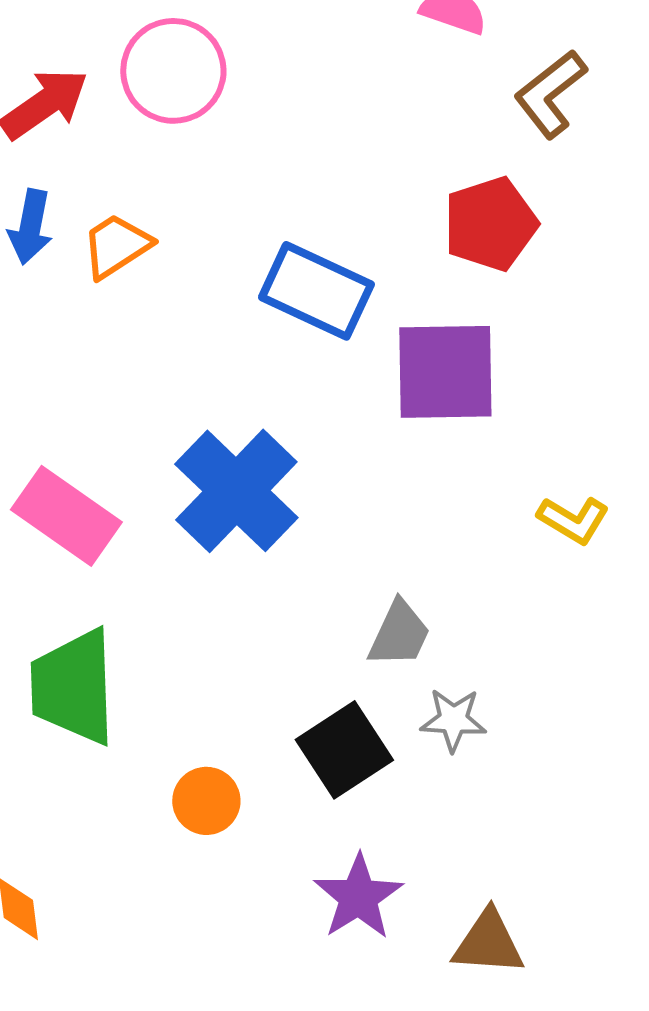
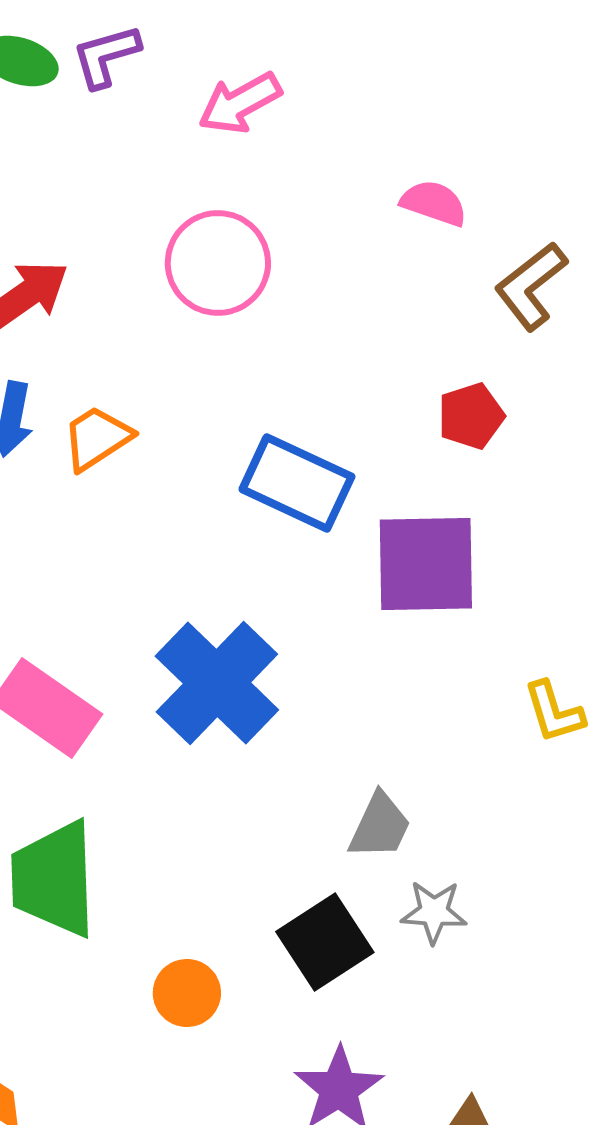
pink circle: (173, 71) -> (218, 263), moved
red pentagon: (490, 224) -> (471, 416), size x0.7
yellow L-shape: (573, 520) -> (554, 712), turned 42

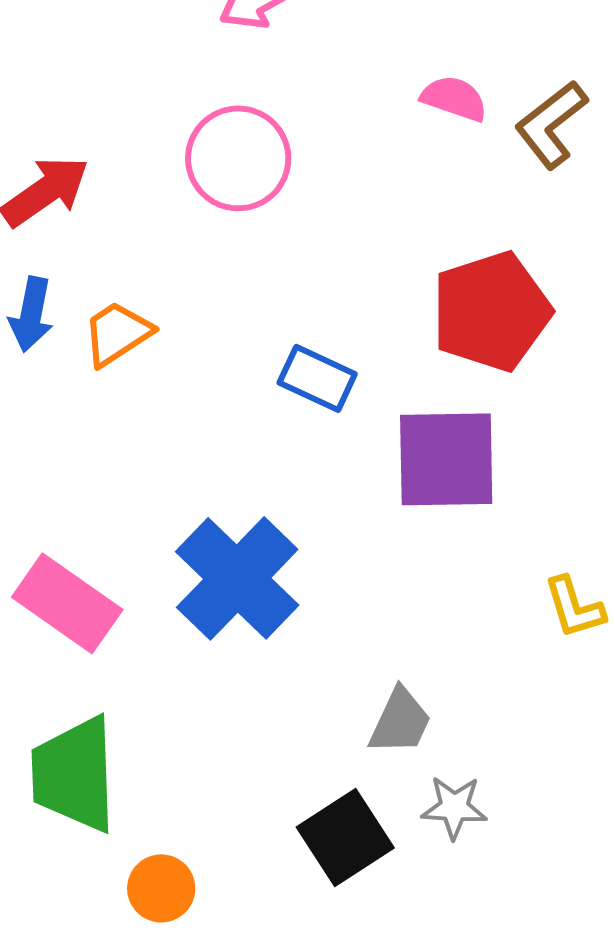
brown L-shape: (531, 286) -> (551, 124), moved
red pentagon: (471, 416) -> (491, 311), size x1.8
blue rectangle: (297, 483) -> (317, 378), size x0.7
orange circle: (187, 993) -> (161, 888), moved

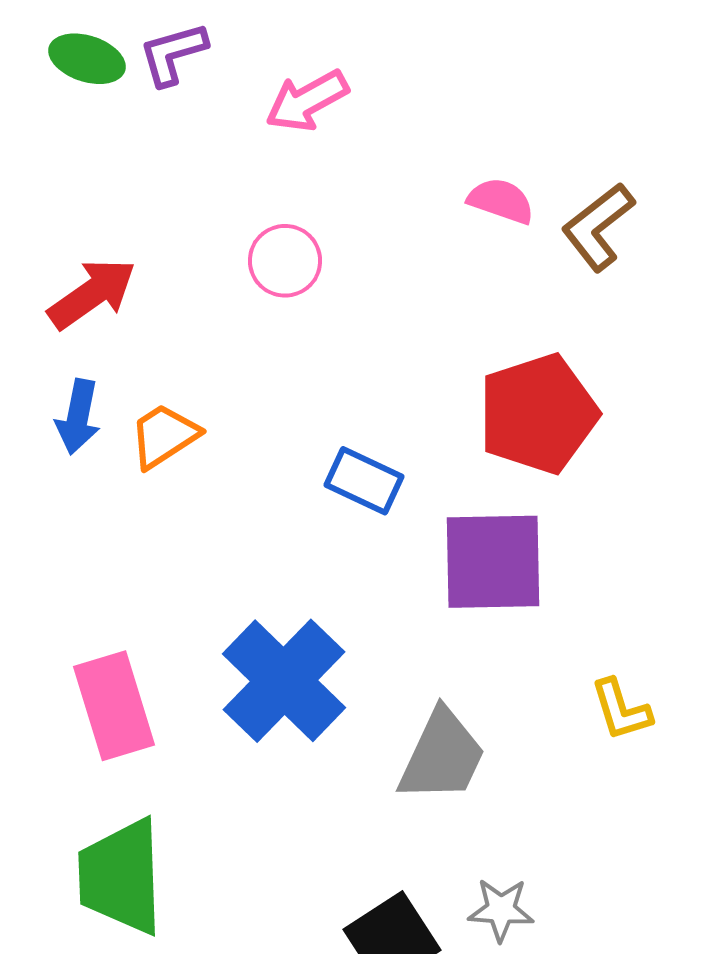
pink circle: (238, 158) -> (285, 261), size x0.7
pink rectangle: (67, 603) -> (114, 706), turned 38
gray trapezoid: (400, 721) -> (442, 756), moved, size x1.4

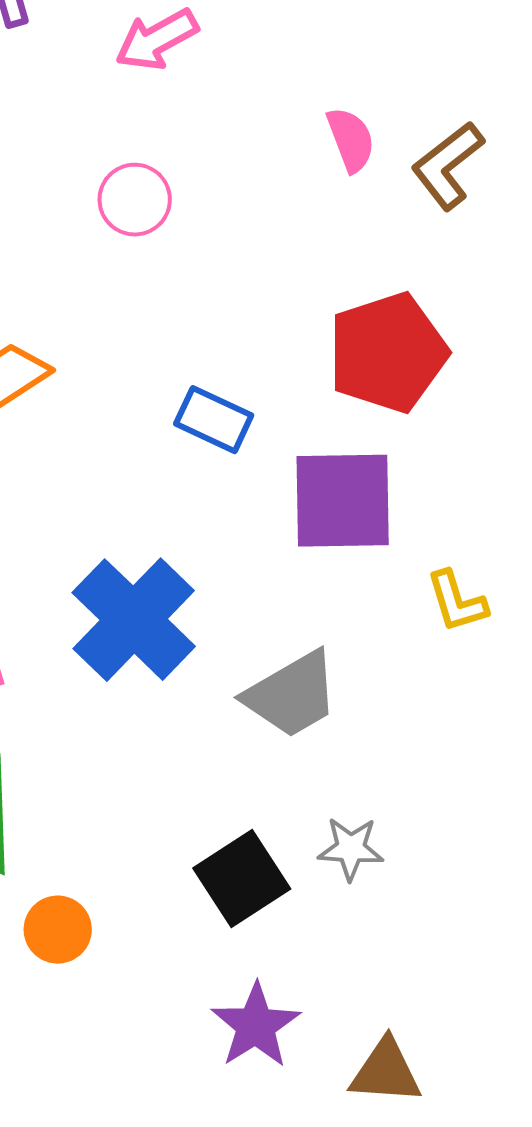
pink semicircle: (501, 201) -> (351, 140), turned 50
yellow L-shape: (621, 710) -> (457, 602), moved
gray trapezoid: (442, 756) -> (292, 695), turned 35

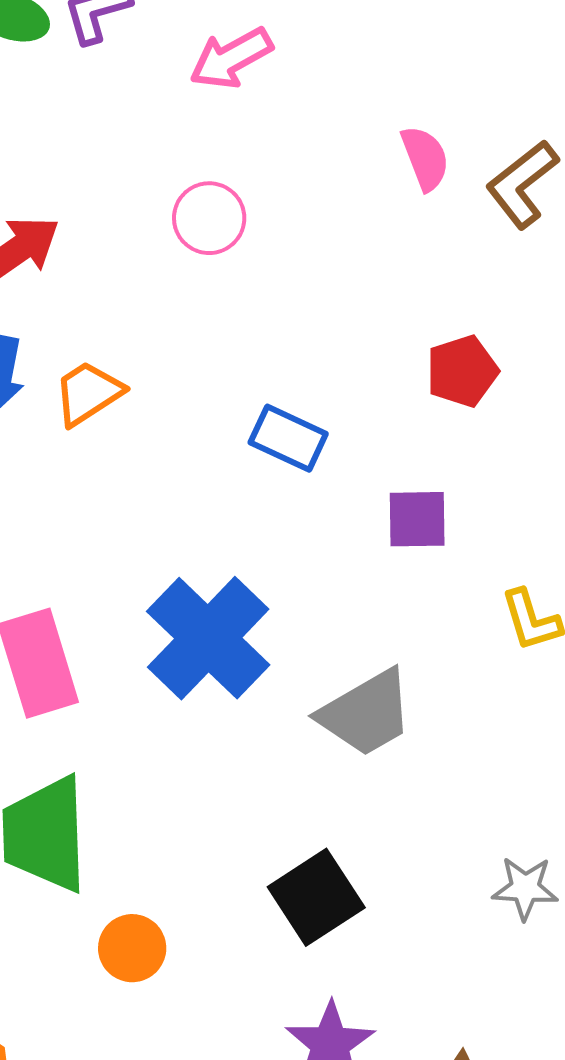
red pentagon: (388, 353) -> (462, 371), size x0.6
purple square: (343, 501) -> (417, 519), size x0.6
gray star: (351, 849) -> (525, 888), moved

